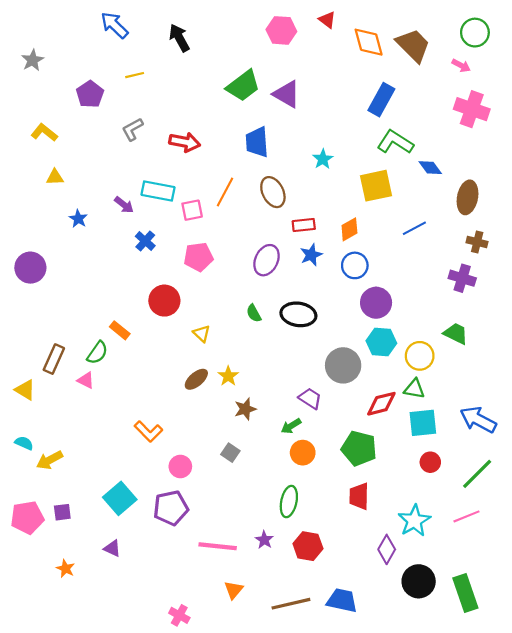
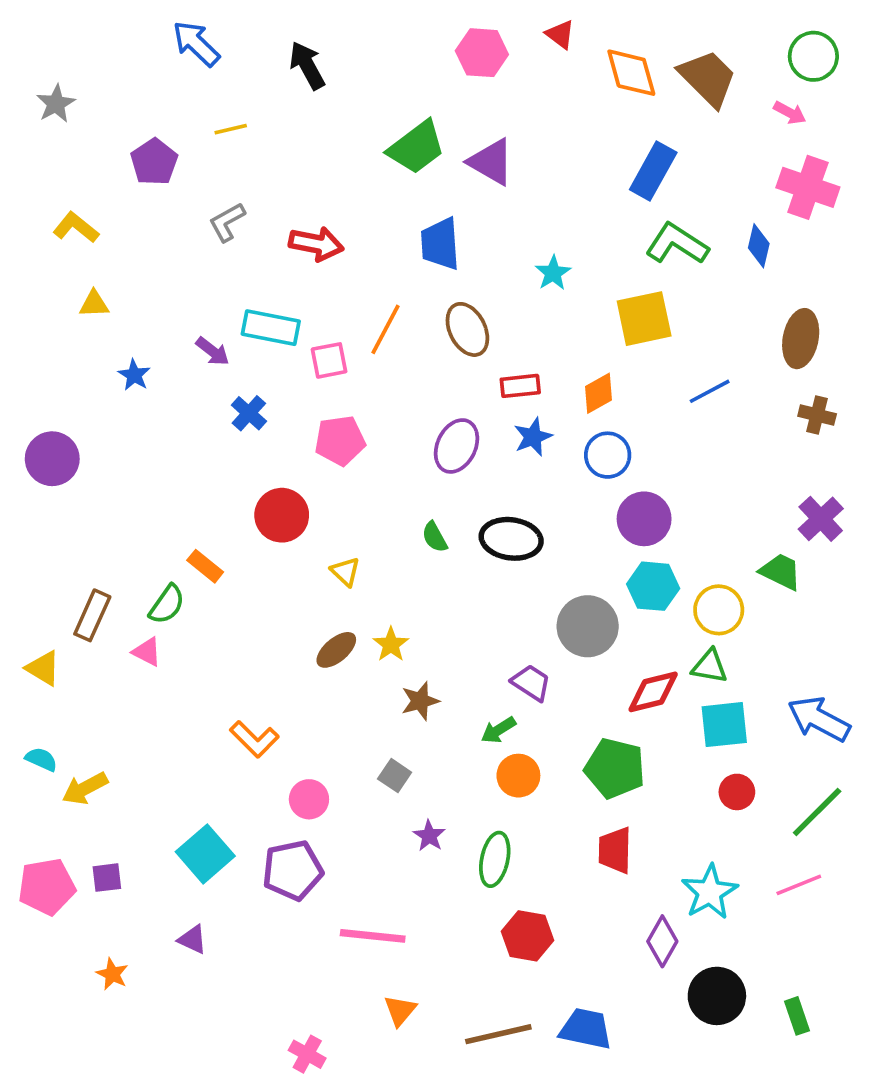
blue diamond: (430, 168) -> (759, 246), moved, turned 50
purple cross: (462, 278) -> (821, 519), moved, turned 30
purple star: (264, 540) -> (429, 836), moved
green rectangle: (465, 593) -> (797, 1016), size x0.6

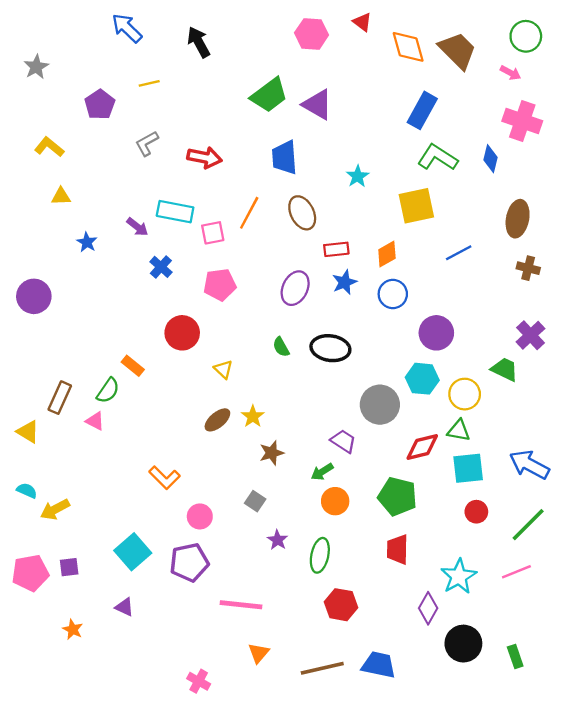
purple circle: (644, 519) -> (436, 333), moved

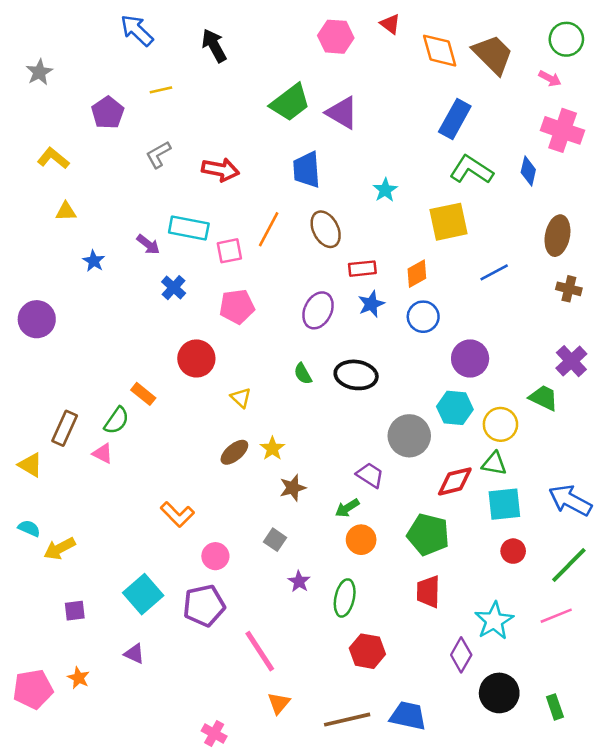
pink pentagon: (30, 573) -> (33, 689), moved
pink line: (241, 605) -> (260, 651), turned 51

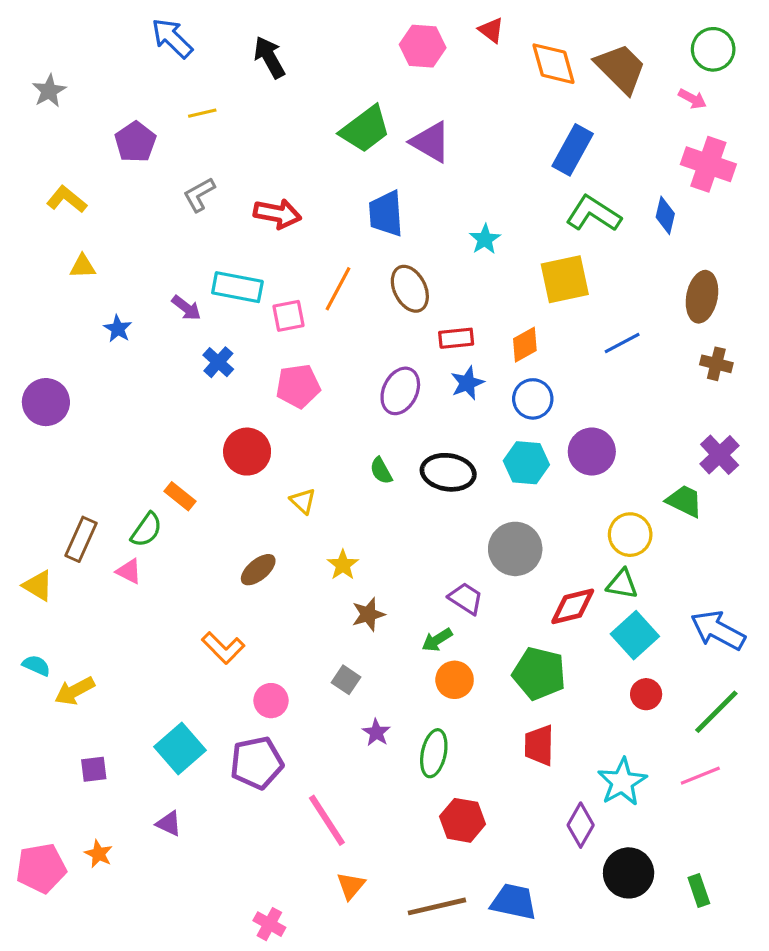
cyan hexagon: (455, 408) -> (526, 463), moved
brown ellipse: (234, 452) -> (258, 570), moved
cyan square: (504, 504) -> (635, 635), turned -36

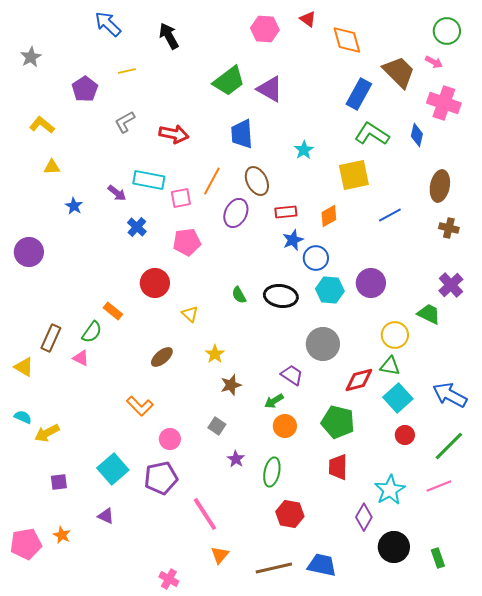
brown trapezoid: (621, 68) -> (399, 72), moved
purple ellipse: (400, 391) -> (236, 213), moved
blue circle: (533, 399) -> (316, 258), moved

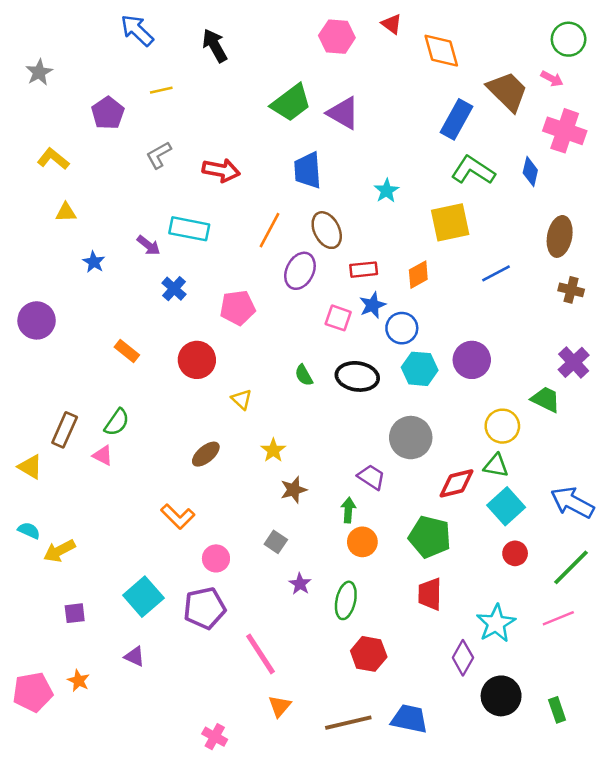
pink square: (181, 198) -> (338, 318), moved, turned 30
orange rectangle: (113, 311) -> (127, 351), moved
green arrow: (274, 401) -> (348, 510), turned 126

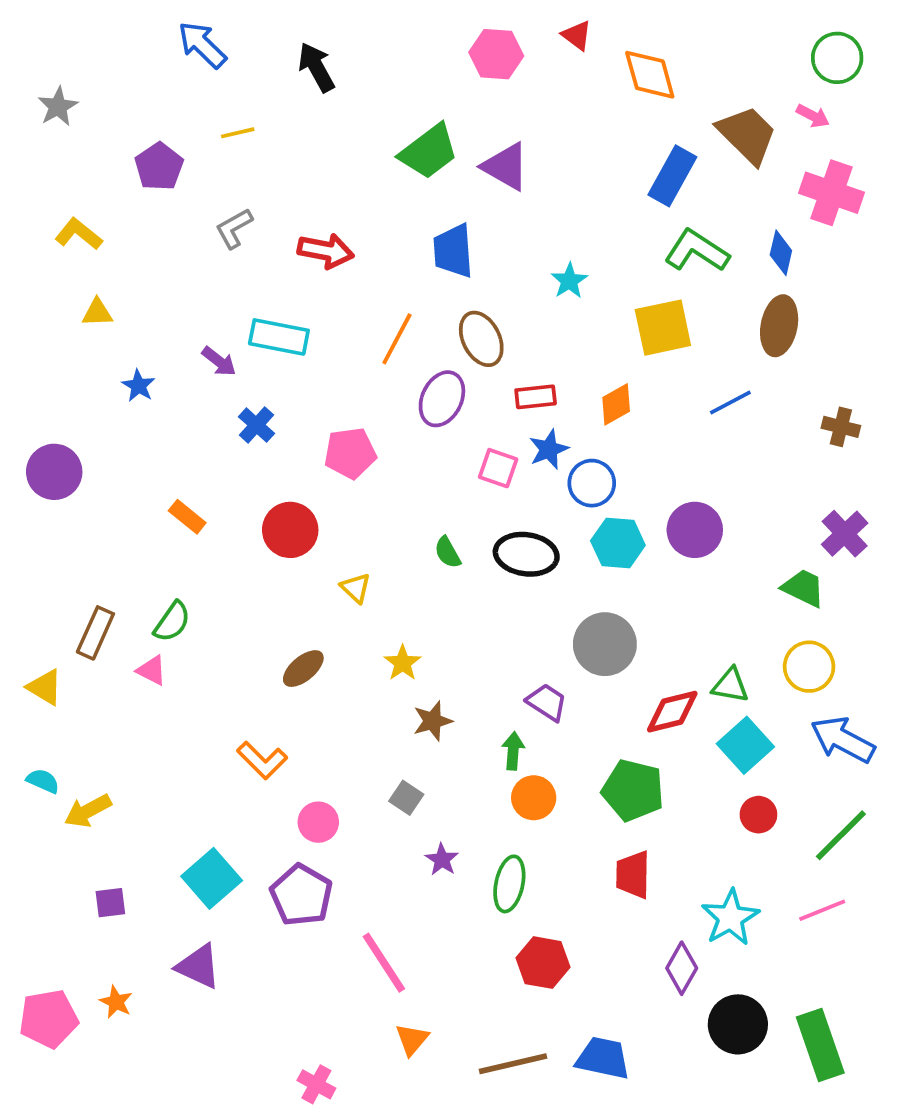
brown ellipse: (560, 236) -> (779, 326), moved
yellow circle: (502, 426) -> (809, 667), moved
purple pentagon: (205, 608) -> (301, 895), turned -30
purple triangle: (135, 656) -> (198, 966), size x1.5
green rectangle: (557, 710) -> (820, 1045), size x1.8

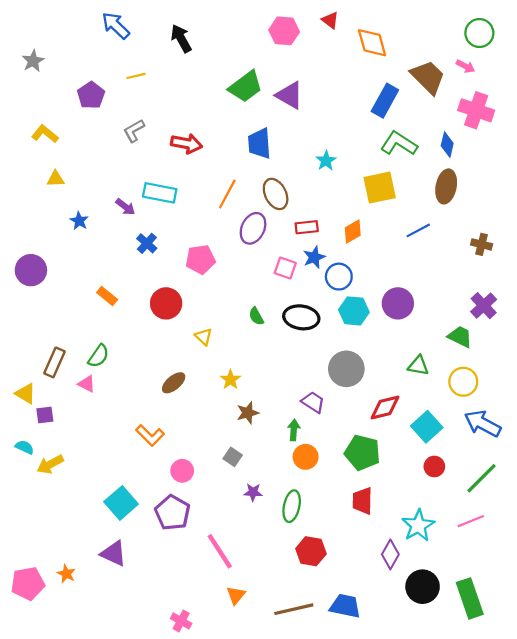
green triangle: (730, 685) -> (418, 366), moved
purple star: (442, 860) -> (253, 492), turned -30
purple square: (110, 903) -> (45, 415), moved

